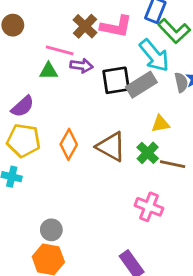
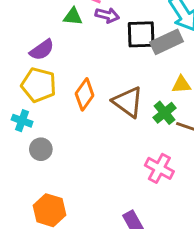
gray circle: (51, 230) -> (41, 149), moved

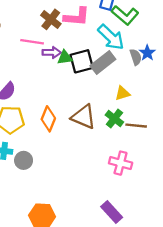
green triangle: (73, 17) -> (65, 58), moved
gray circle: (41, 149) -> (24, 160), moved

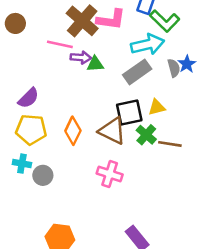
brown cross: (51, 19) -> (82, 21), size x1.4
cyan arrow: (111, 37) -> (148, 44), turned -60
black square: (82, 61) -> (129, 112), moved
pink cross: (121, 163) -> (110, 174), moved

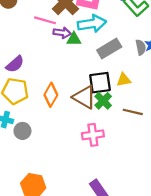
cyan arrow: (148, 44) -> (92, 24), moved
green cross: (146, 135) -> (103, 101), moved
pink cross: (110, 174) -> (93, 135), moved, turned -30

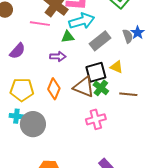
purple arrow: (62, 33) -> (58, 56), moved
purple semicircle: (15, 64) -> (17, 51), moved
yellow triangle: (124, 80) -> (117, 67), turned 40
gray circle: (22, 131) -> (33, 124), size x1.6

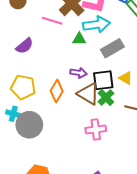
purple arrow: (58, 56) -> (78, 73), moved

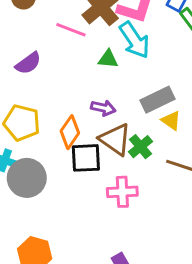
cyan arrow: (96, 25) -> (134, 40), turned 60
gray rectangle: (112, 48) -> (157, 100), moved
black square: (103, 80) -> (86, 158), moved

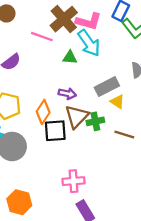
brown triangle: (115, 139) -> (77, 117), turned 40
green cross: (140, 147) -> (95, 121), turned 30
pink cross: (122, 192) -> (73, 181), moved

